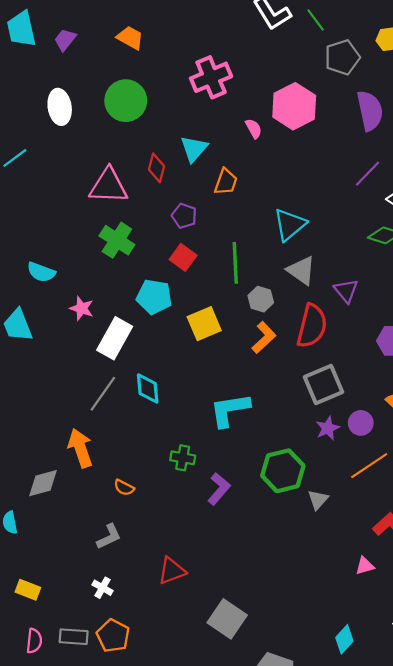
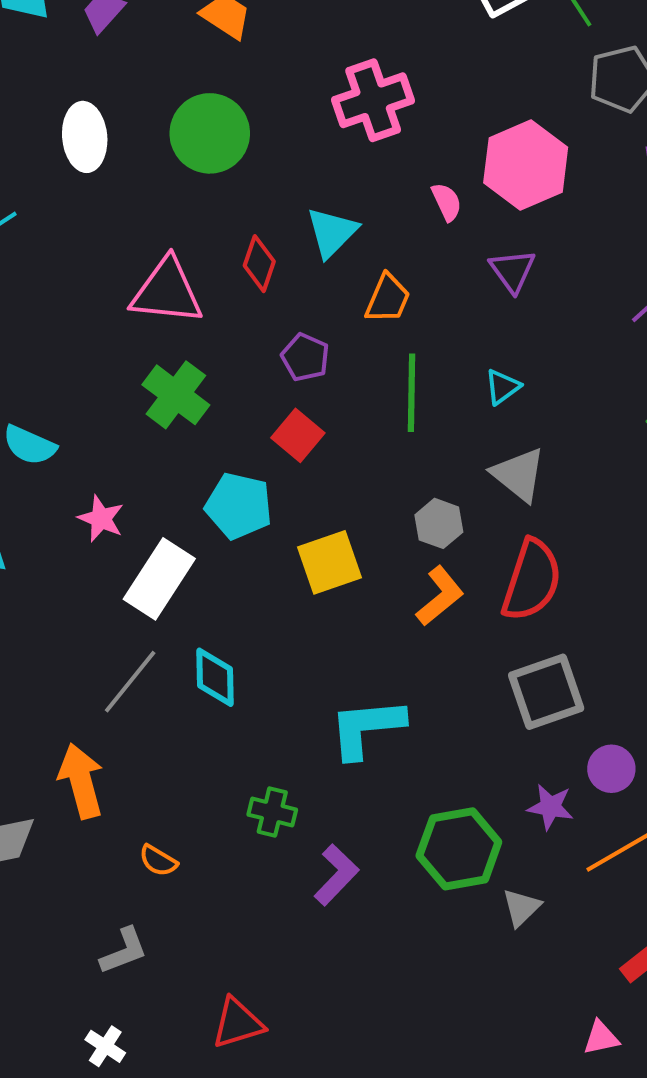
cyan triangle: (290, 225) -> (503, 387), size x0.6
green line: (235, 263) -> (412, 393), moved
purple triangle: (346, 291) -> (512, 271), moved
purple star: (328, 428) -> (550, 807), moved, turned 30

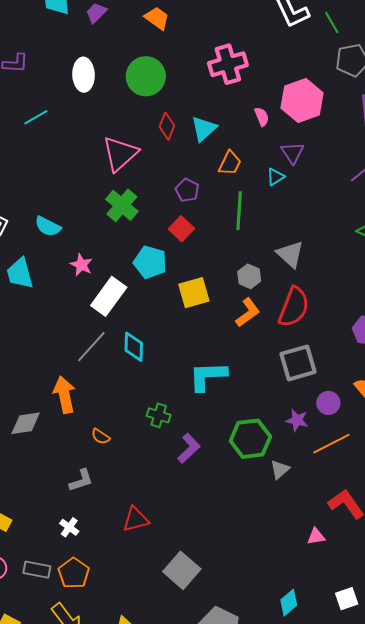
red diamond: (259, 264) -> (167, 126), moved
pink triangle: (167, 292) -> (120, 154), turned -51
cyan triangle: (503, 387) -> (276, 177), moved

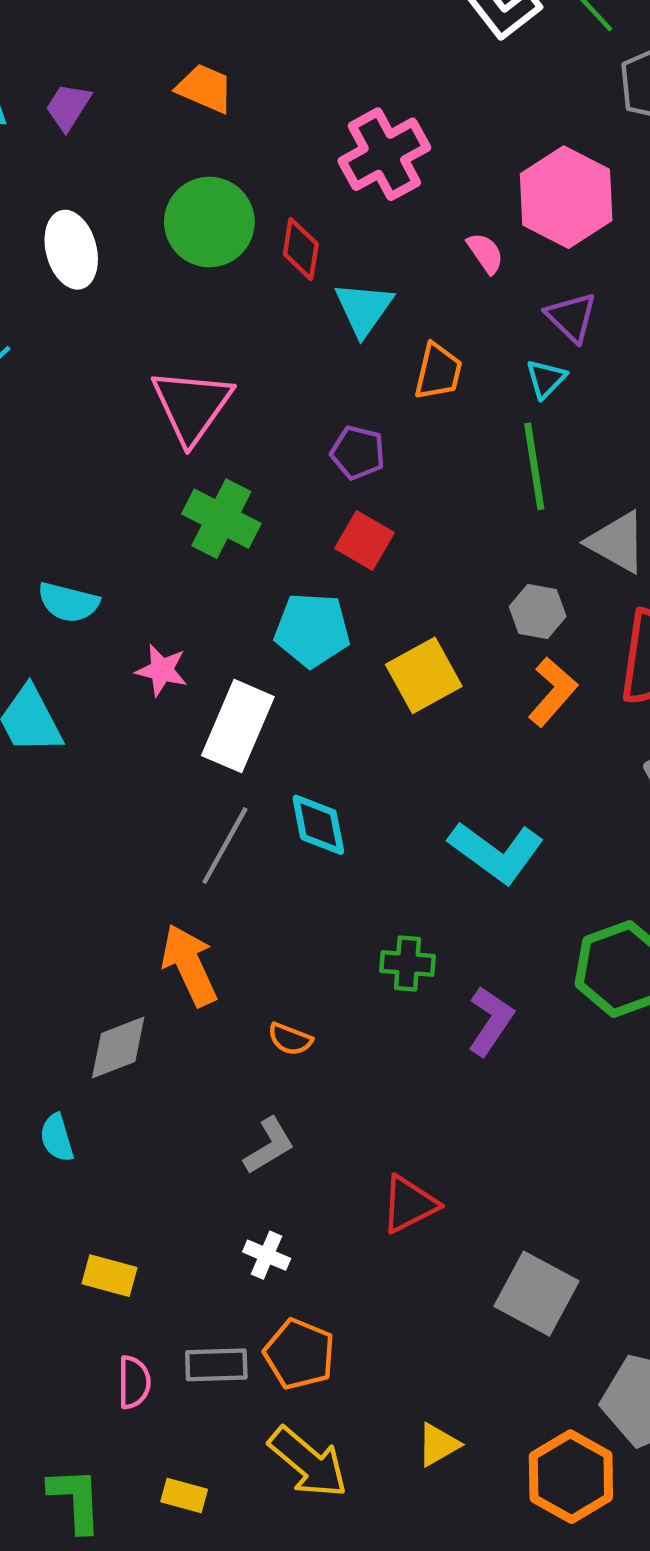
red diamond: (167, 126) -> (301, 249), moved
green line: (239, 211) -> (534, 466), moved
cyan L-shape: (208, 376) -> (496, 852), turned -129

